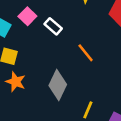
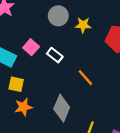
orange star: (16, 82) -> (23, 107), turned -30

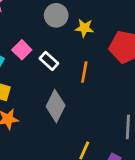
orange line: (85, 78) -> (84, 72), moved, turned 48
gray diamond: (62, 108) -> (56, 106), moved

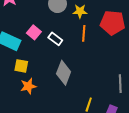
orange line: (84, 72) -> (84, 33), moved

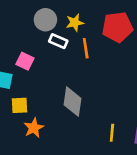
white rectangle: (55, 39) -> (58, 41), moved

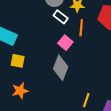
pink square: (25, 61) -> (65, 43), moved
orange star: (34, 128) -> (20, 91), moved

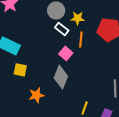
orange star: (20, 91) -> (36, 95), moved

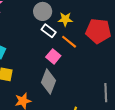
orange line: (81, 40) -> (69, 42), turned -56

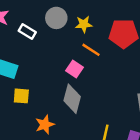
white rectangle: (49, 31) -> (27, 31), moved

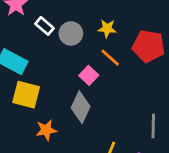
gray circle: (56, 18) -> (71, 33), moved
yellow square: (21, 96) -> (26, 95), size x1.5

